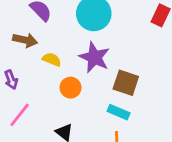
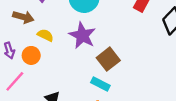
brown square: (126, 83) -> (108, 59), turned 30
orange circle: (71, 88) -> (31, 55), moved

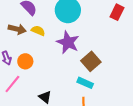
yellow semicircle: (45, 35) -> (38, 31), moved

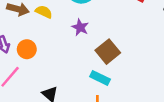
purple star: (68, 42) -> (80, 27), size x0.6

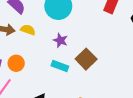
cyan rectangle: (100, 78) -> (60, 66), moved

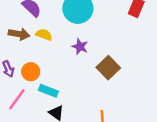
cyan rectangle: (60, 66) -> (48, 91), moved

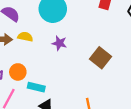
brown square: (108, 68) -> (101, 58), moved

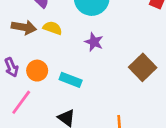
cyan rectangle: (36, 87) -> (71, 80), moved

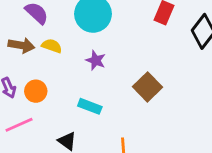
cyan rectangle: (71, 80) -> (90, 106), moved
pink line: (21, 102) -> (19, 125), turned 30

